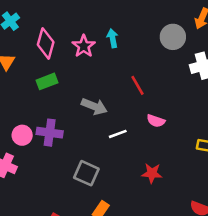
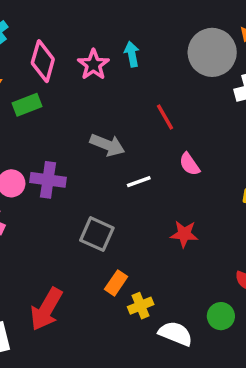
gray circle: (173, 37) -> (212, 52), size x1.4
green rectangle: (47, 81) -> (27, 105), moved
pink semicircle: (156, 121) -> (189, 164), turned 36

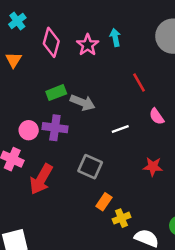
green rectangle: (27, 105) -> (56, 93), moved
gray arrow: (107, 145) -> (83, 103), moved
red arrow: (46, 309) -> (41, 179), moved

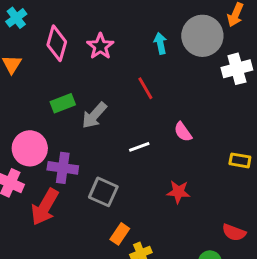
cyan arrow: (115, 37) -> (160, 43), moved
red line: (139, 83) -> (145, 88), moved
gray arrow: (83, 103) -> (94, 115), turned 110
purple cross: (55, 128) -> (63, 168), moved
pink circle: (29, 130) -> (30, 148), size x1.5

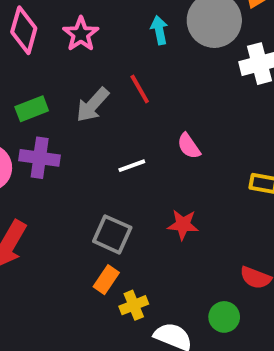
gray arrow: (94, 115) -> (93, 105), moved
purple cross: (63, 168) -> (40, 158), moved
gray square: (103, 192) -> (112, 234), moved

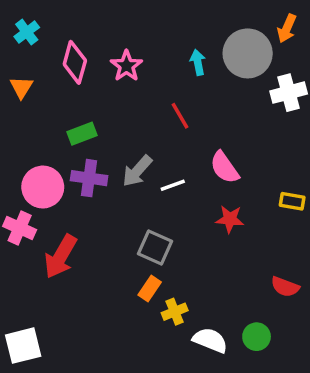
gray arrow: (93, 105) -> (137, 171), moved
pink semicircle: (189, 146) -> (224, 167), size x1.4
red star: (183, 225) -> (230, 219), moved
green circle: (224, 317) -> (257, 337), moved

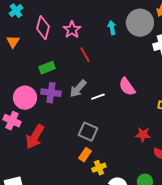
red line: (180, 116) -> (85, 55), moved
red star: (230, 219) -> (143, 135), moved

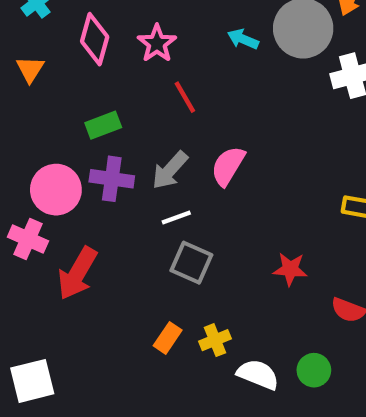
cyan arrow: (112, 28) -> (243, 39), turned -56
pink semicircle: (127, 87) -> (228, 166), moved, turned 66
white line: (98, 97) -> (176, 218), moved
red star: (143, 135) -> (290, 269), moved
orange rectangle: (85, 155) -> (168, 338), moved

